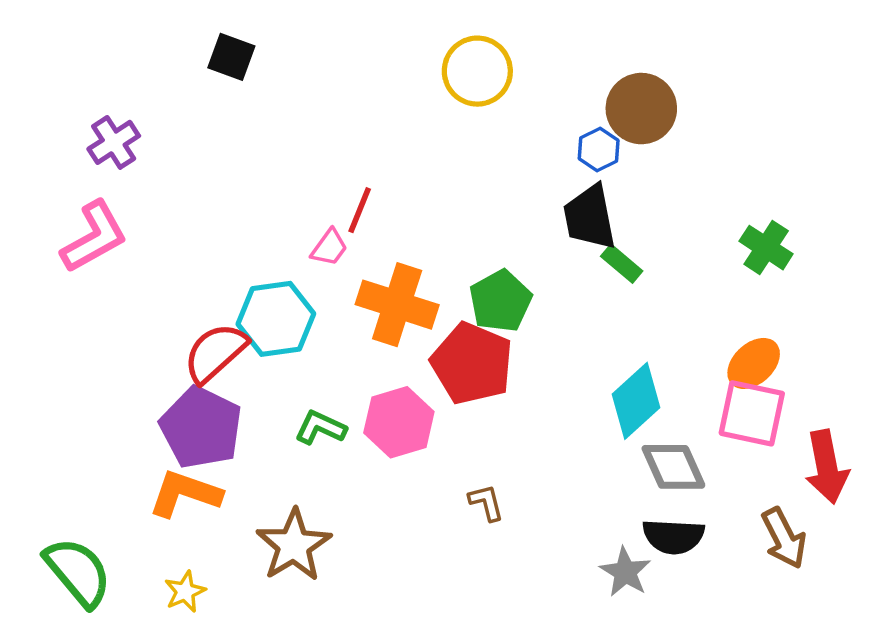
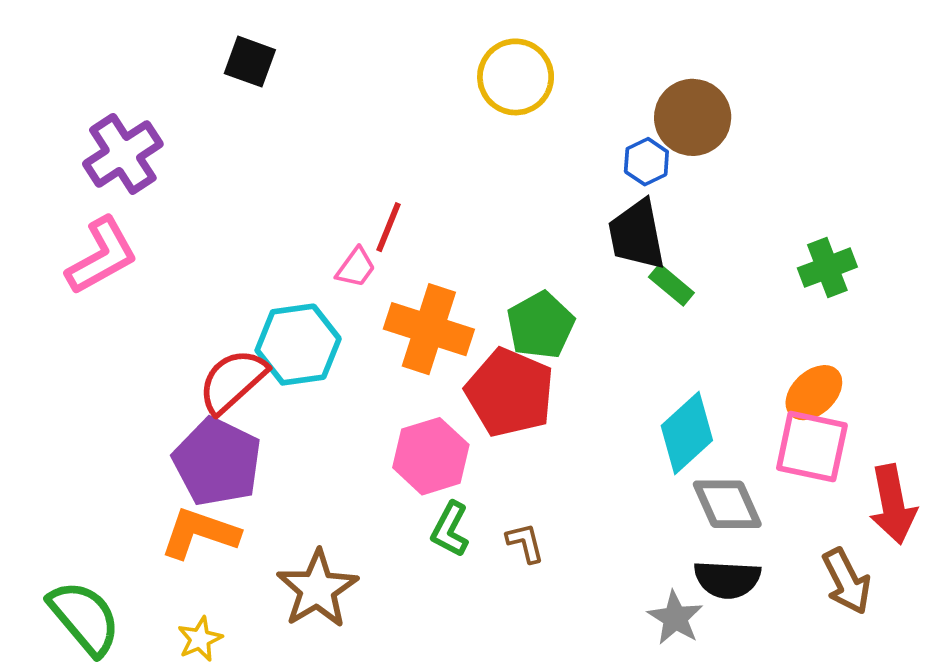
purple cross: (114, 142) -> (123, 154), size x1.4
green cross: (766, 248) -> (827, 268), turned 36
green L-shape: (320, 428) -> (450, 529), moved, turned -87

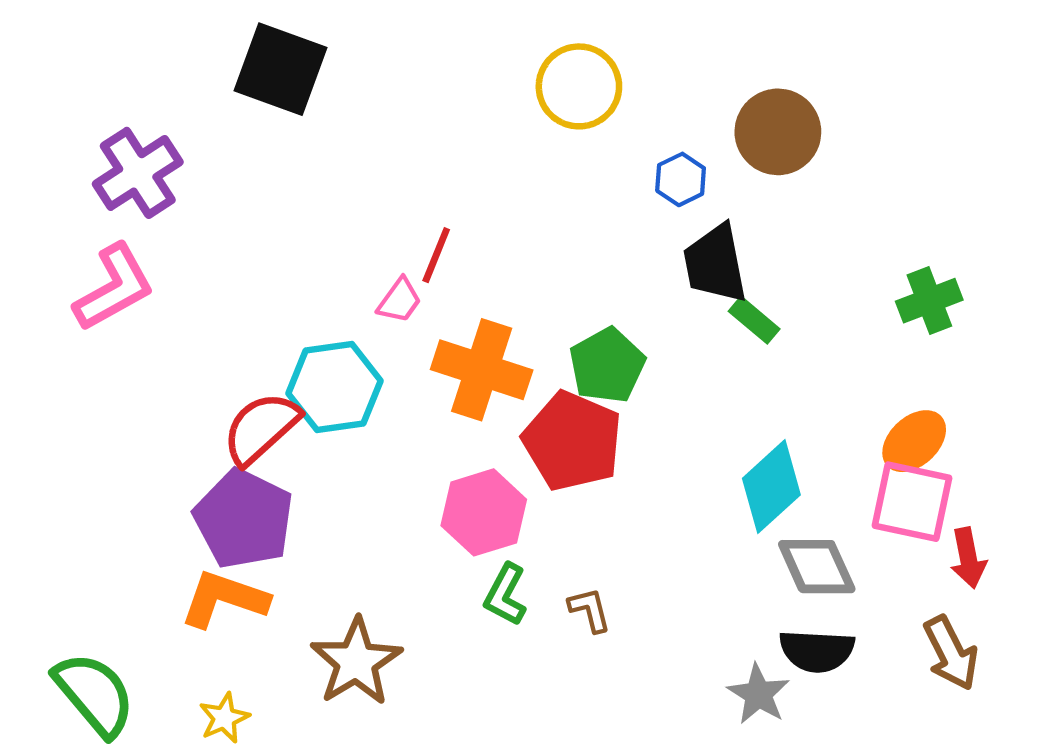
black square: (250, 62) -> (280, 69), size x1.6
blue hexagon: (646, 162) -> (681, 179), moved
red arrow: (893, 504) -> (968, 558), moved, size x0.7

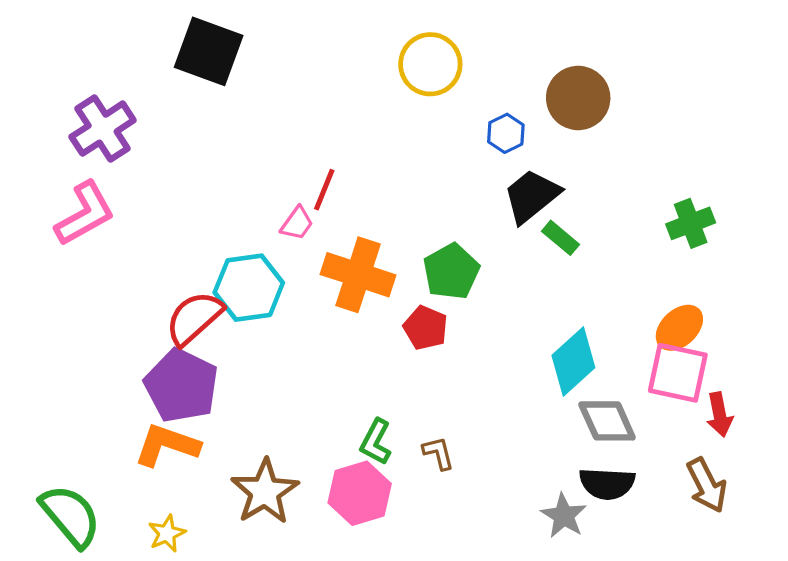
black trapezoid: (715, 264) -> (532, 196), turned 62
red pentagon: (572, 441) -> (426, 328), size x0.6
pink hexagon: (484, 512) -> (360, 493), moved

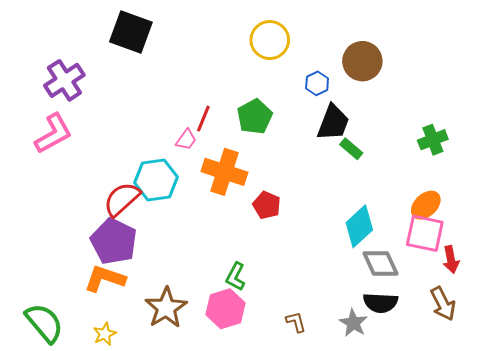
black trapezoid: (532, 196) -> (333, 123), turned 150
green pentagon: (451, 272) -> (255, 117), moved
brown L-shape: (438, 453) -> (296, 322), moved

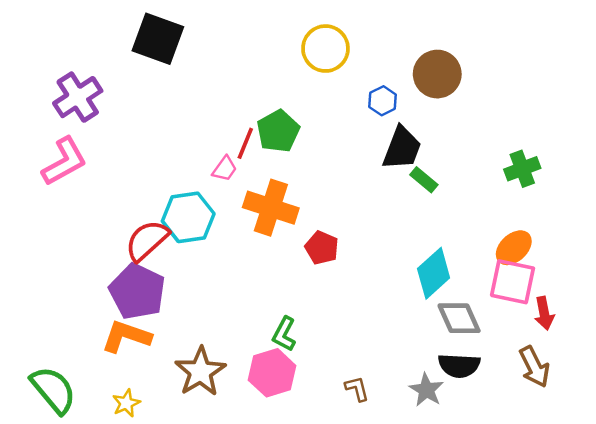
green pentagon: (255, 117) -> (278, 131), moved

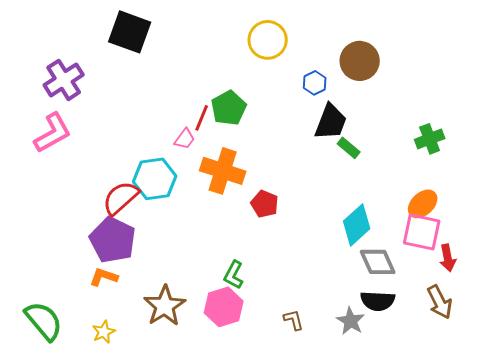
orange L-shape: (126, 336) -> (104, 277), size x0.7

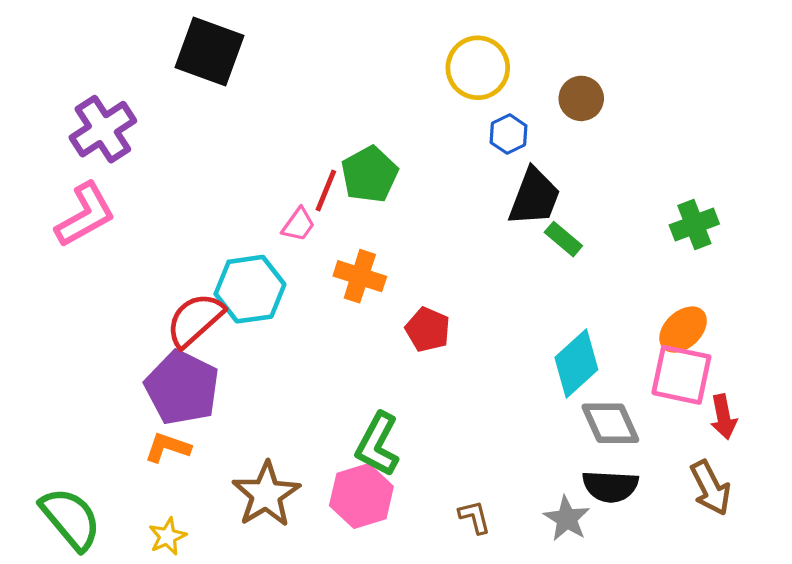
yellow circle: (268, 40) -> (478, 68), moved
brown circle: (360, 61) -> (581, 98), size x0.7
orange cross: (223, 171) -> (360, 276), size x0.7
green L-shape: (234, 275) -> (378, 444), size x1.4

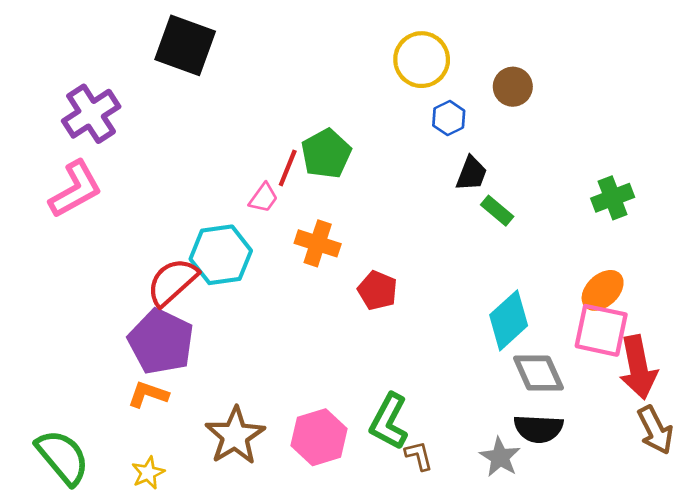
black trapezoid: (534, 197) -> (471, 174), size x0.7
red arrow: (723, 417) -> (638, 367), size x1.6
green L-shape: (378, 444) -> (389, 421), moved
brown arrow: (711, 488) -> (655, 430), moved

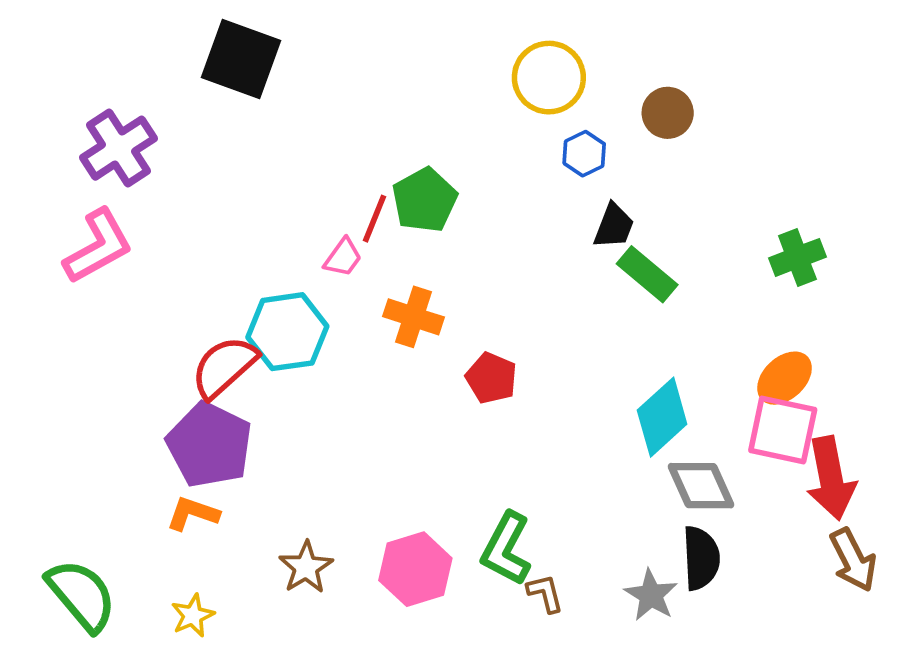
green rectangle: (497, 211) -> (647, 274), size x1.4
black semicircle: (538, 429) -> (701, 558), turned -96
brown star: (235, 436) -> (306, 567), size x0.7

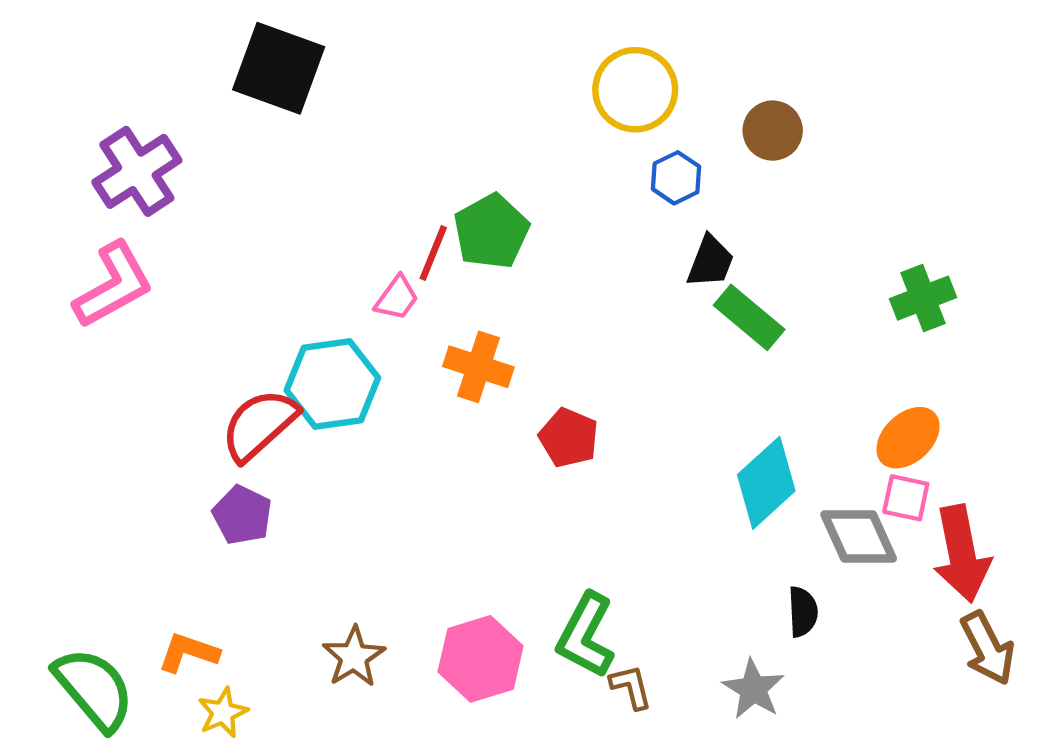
pink square: (783, 430) -> (906, 498), size x0.6
purple pentagon: (209, 445) -> (242, 515), size x0.6
gray diamond: (701, 486) -> (859, 536), moved
orange L-shape: (193, 513) -> (188, 652), moved
black semicircle: (701, 558) -> (803, 612), moved, size x0.7

